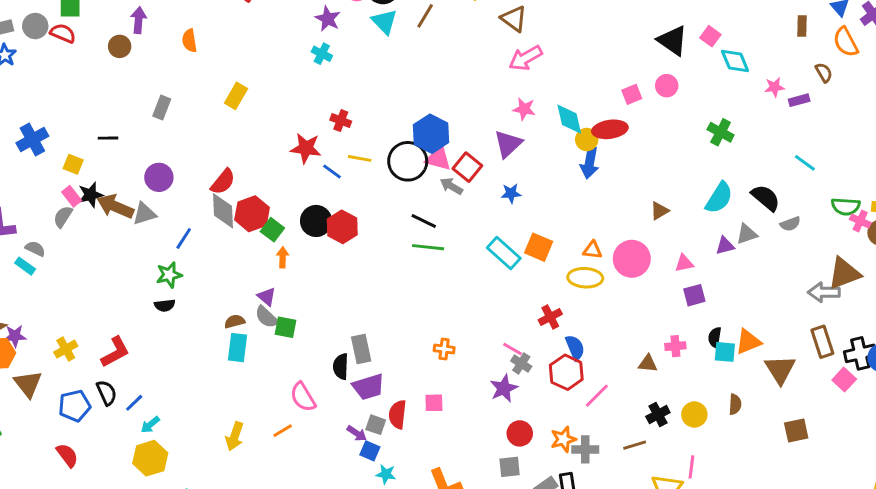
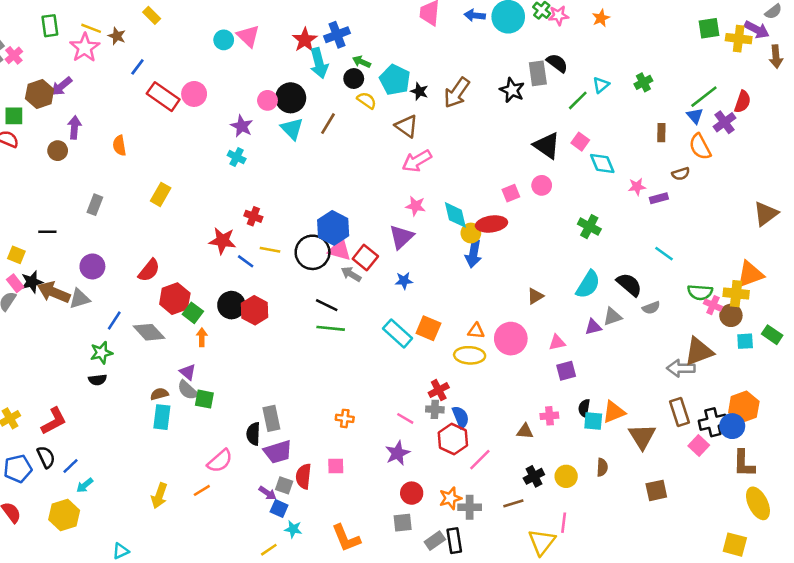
brown semicircle: (824, 73) -> (681, 174), turned 102
gray diamond: (223, 211) -> (149, 332), moved, turned -40
gray cross: (521, 364) -> (435, 409), moved, turned -30
pink semicircle: (303, 397) -> (220, 461), turned -100
yellow hexagon: (150, 458) -> (64, 515), moved

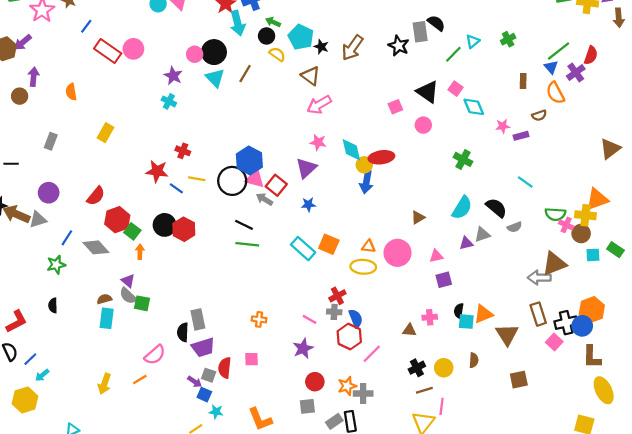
pink square: (511, 193) -> (395, 107), moved
black semicircle: (98, 380) -> (53, 305), moved, turned 96
brown line: (513, 503) -> (424, 390), moved

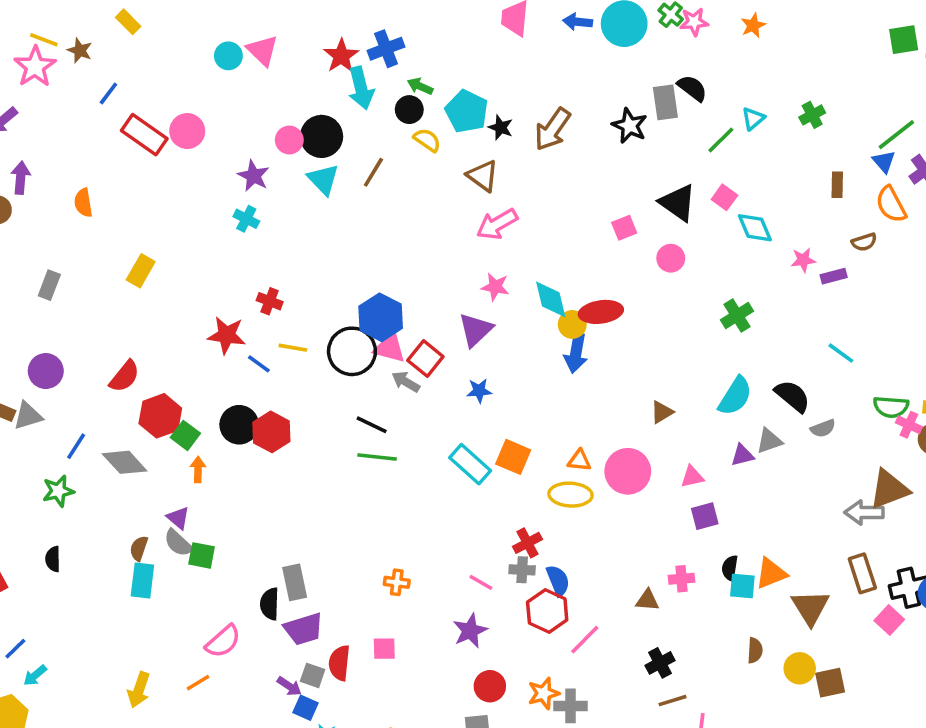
green cross: (463, 159) -> (737, 316), turned 30
brown semicircle: (104, 299) -> (139, 548), turned -56
yellow circle: (444, 368) -> (800, 668), moved

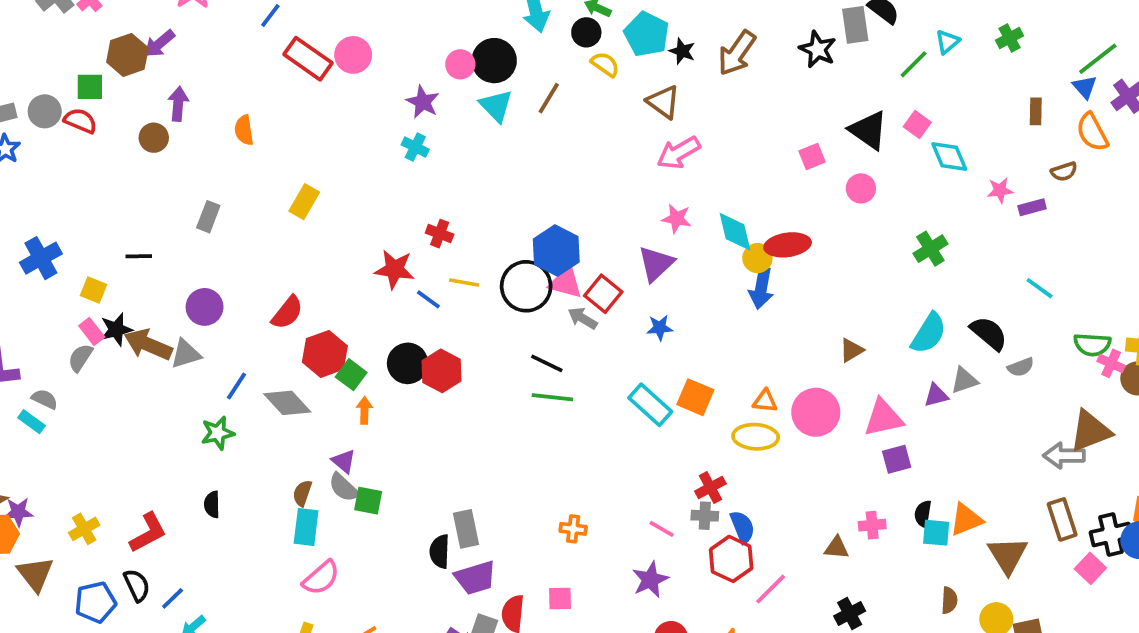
pink triangle: (692, 477) -> (883, 418), size x1.6
pink semicircle: (223, 641) -> (321, 578), moved

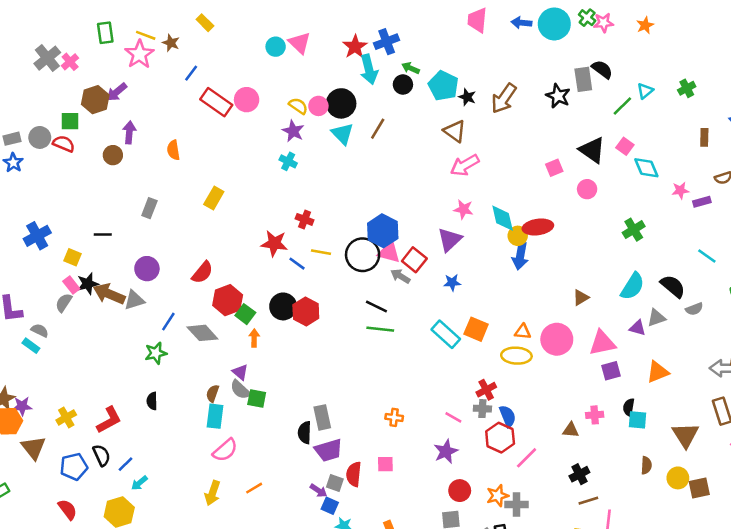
yellow semicircle: (605, 64) -> (298, 106), moved
purple triangle: (936, 395) -> (638, 328), turned 30
orange triangle: (966, 519) -> (658, 372), moved

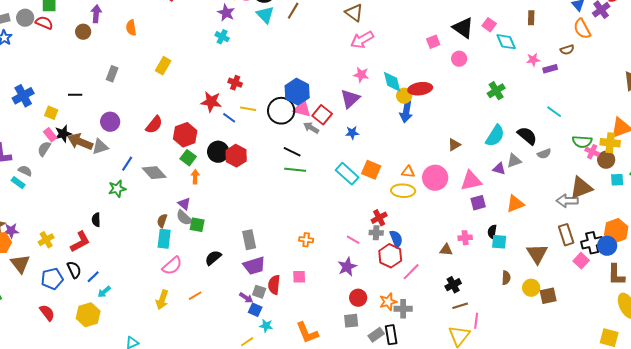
brown rectangle: (704, 137) -> (531, 18), moved
red hexagon: (228, 300) -> (185, 135), moved
black semicircle: (152, 401) -> (96, 220), moved
black semicircle: (305, 433) -> (213, 258), moved, turned 48

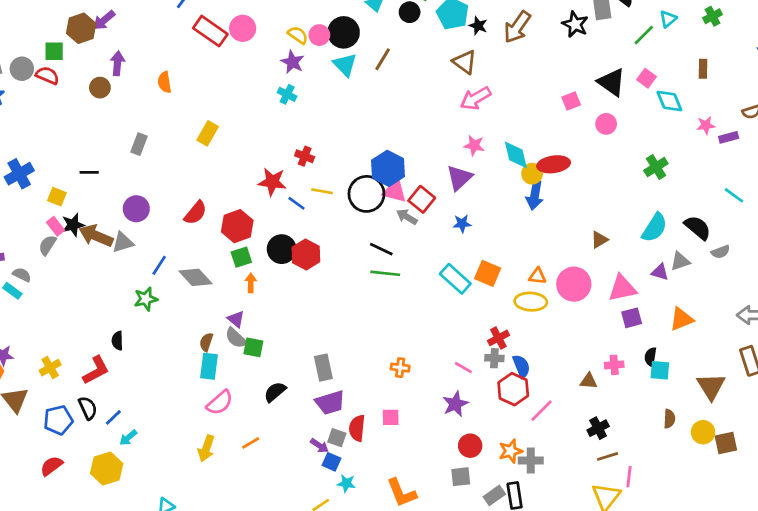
green square: (188, 158) -> (241, 257), turned 35
red semicircle: (47, 313) -> (51, 466), turned -90

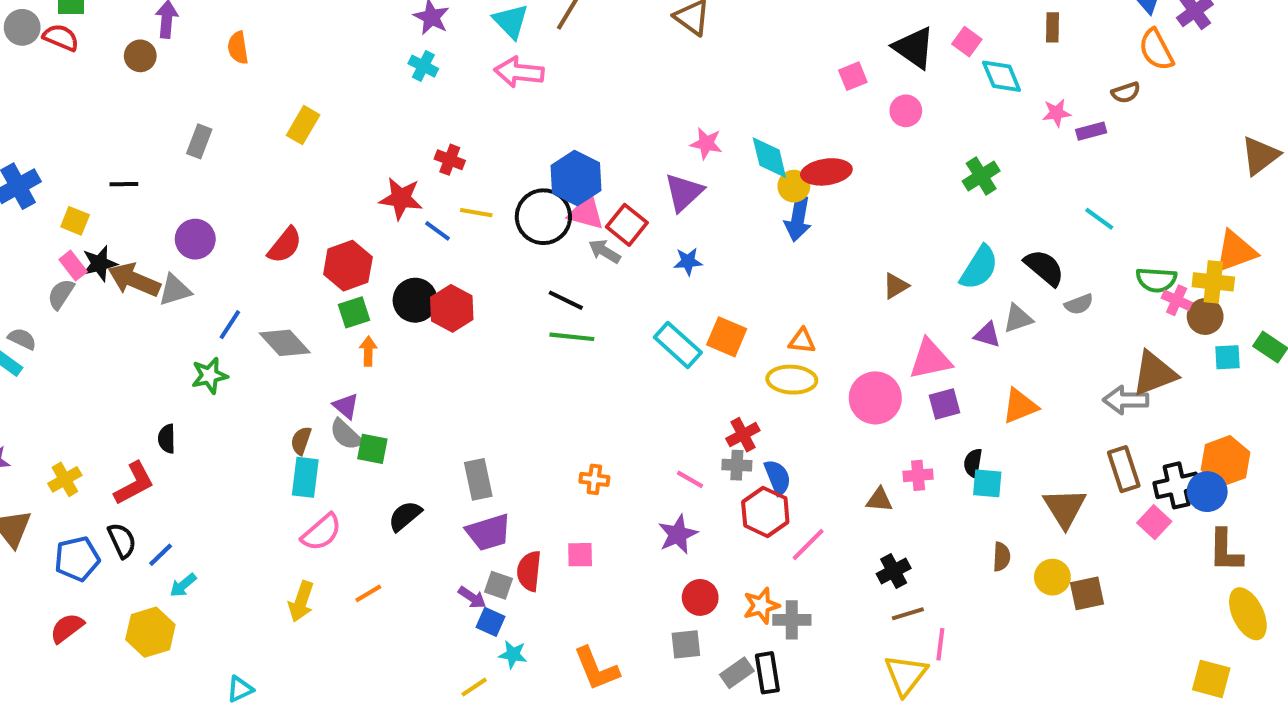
pink arrow: (476, 98) -> (519, 72), moved, turned 36
pink circle: (574, 284) -> (875, 398), moved

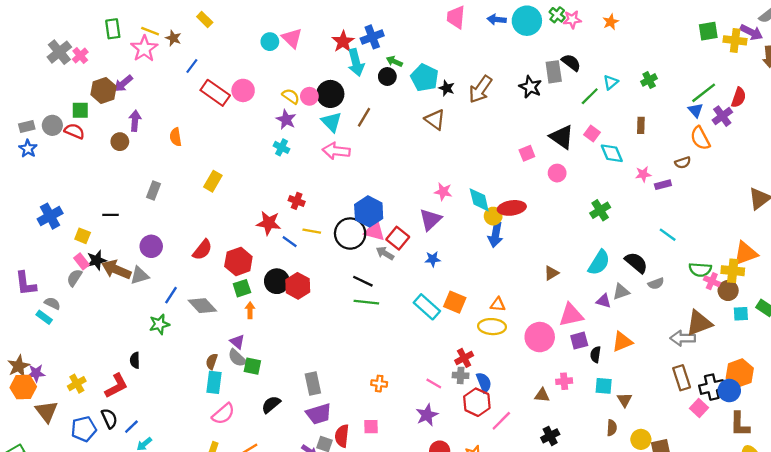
black semicircle: (973, 463) -> (596, 354), moved
brown triangle: (1065, 508) -> (625, 400), moved, size x0.6

